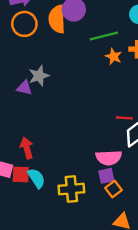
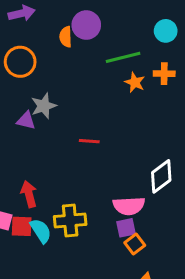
orange semicircle: (57, 19) -> (66, 37), size x0.6
orange circle: (24, 24) -> (20, 62), moved
red line: (124, 118) -> (89, 141), moved
yellow cross: (71, 189) -> (70, 221), moved

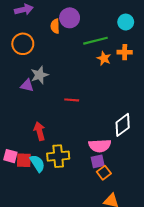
red arrow: (29, 194) -> (39, 131), moved

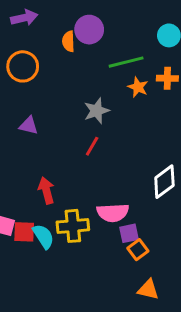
gray star: (39, 75) -> (97, 111), moved
red line: (72, 100) -> (92, 146), turned -64
pink semicircle: (100, 146) -> (113, 213), moved

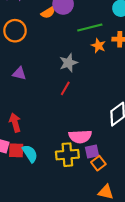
orange semicircle: (68, 41) -> (48, 13), turned -120
red arrow: (46, 191) -> (15, 123), moved
yellow cross: (73, 226) -> (67, 155), moved

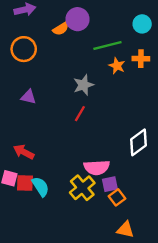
red arrow: (15, 123) -> (24, 152), turned -48
yellow cross: (67, 155) -> (82, 188), turned -35

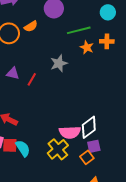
orange semicircle: (61, 29) -> (31, 26), moved
red line: (80, 114) -> (32, 79), moved
white diamond: (139, 142) -> (89, 127), moved
purple square: (110, 184) -> (94, 146), moved

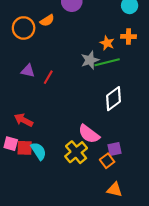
green line: (79, 30) -> (107, 62), moved
gray star: (59, 63) -> (90, 60), moved
white diamond: (89, 127) -> (113, 99), moved
pink semicircle: (70, 132) -> (89, 134), turned 40

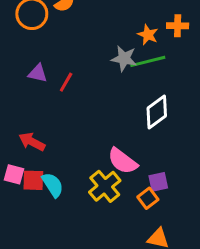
gray star: (90, 60) -> (124, 58), turned 30

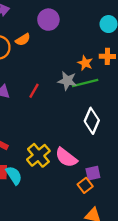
red line: (66, 82) -> (34, 91), moved
white diamond: (157, 112) -> (92, 121), turned -30
yellow cross: (105, 186) -> (38, 155), moved

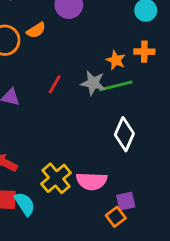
red line: (34, 91) -> (55, 84), moved
pink semicircle: (66, 158) -> (92, 181), turned -35

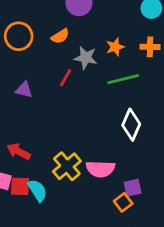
orange semicircle: (36, 30) -> (60, 36), moved
orange star: (116, 60) -> (115, 47), moved, turned 30
gray star: (93, 83) -> (86, 58), moved

